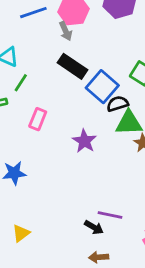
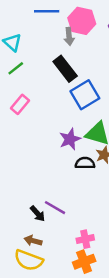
black semicircle: (118, 104) -> (85, 163), moved
purple star: (84, 141) -> (70, 139), moved

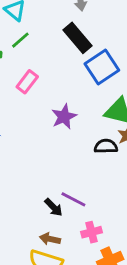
purple star: (70, 139) -> (64, 117), moved
pink cross: (85, 239) -> (92, 232), moved

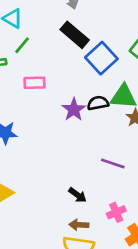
pink rectangle: (27, 82) -> (35, 83), turned 60
black semicircle: (106, 146) -> (98, 103), moved
purple line: (73, 199) -> (113, 164), moved

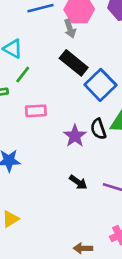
black semicircle: (98, 103) -> (98, 129), turned -96
black arrow: (77, 195) -> (78, 182), moved

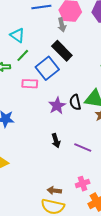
blue square: (100, 85) -> (47, 68), moved
black arrow: (78, 182) -> (56, 141), turned 32

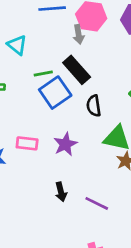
green line: (23, 55) -> (43, 74), moved, turned 32
pink rectangle: (30, 84) -> (27, 143), moved
black semicircle: (75, 102) -> (94, 106), moved

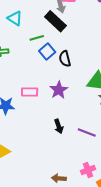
black rectangle: (77, 70) -> (55, 21), moved
blue square: (55, 93) -> (47, 51), size x0.7
black semicircle: (94, 106) -> (65, 59), moved

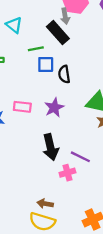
blue square: (47, 51) -> (46, 65), turned 35
black arrow: (59, 126) -> (50, 147), size x1.6
pink cross: (88, 170) -> (67, 173), moved

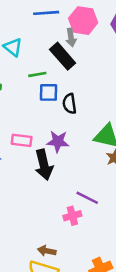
purple star: (54, 108) -> (58, 141), turned 30
black arrow: (50, 147) -> (44, 165), moved

